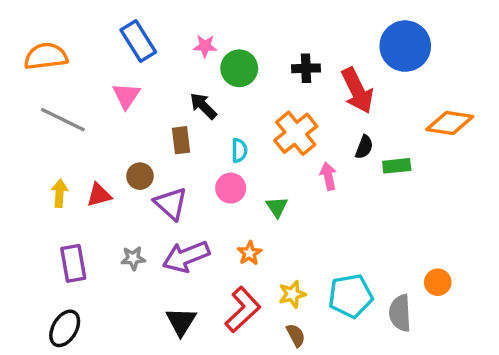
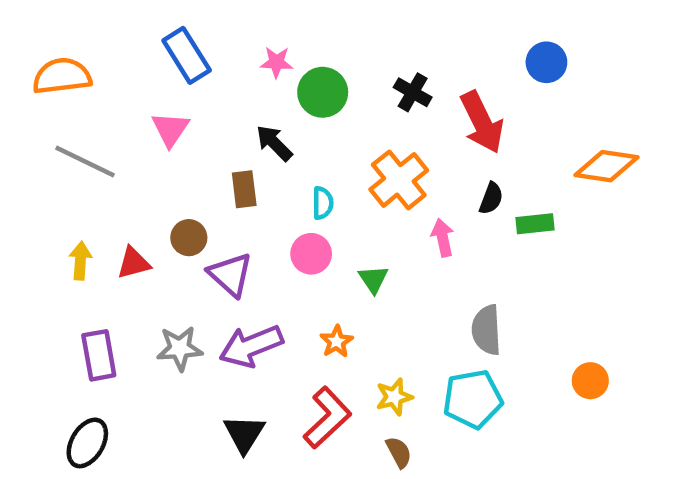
blue circle: (405, 46) -> (546, 62), size x0.6
black cross: (306, 68) -> (413, 92), turned 32
gray star: (133, 258) -> (180, 348), size x1.4
gray semicircle: (400, 313) -> (486, 330), moved

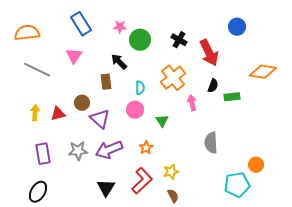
cyan pentagon: (473, 399) -> (237, 185), moved

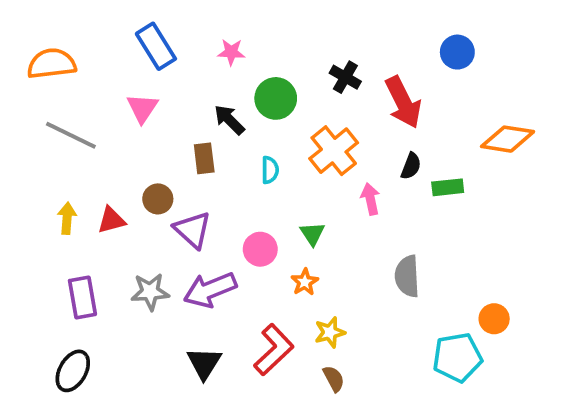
green circle: (140, 40) -> (276, 98), moved
pink circle: (135, 110) -> (260, 249), moved
orange star: (146, 148) -> (305, 282), moved

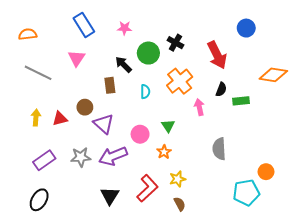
orange semicircle: (52, 64) -> (28, 34), size x0.7
black cross: (345, 77) -> (175, 43), moved
purple rectangle: (82, 297) -> (44, 160), turned 65

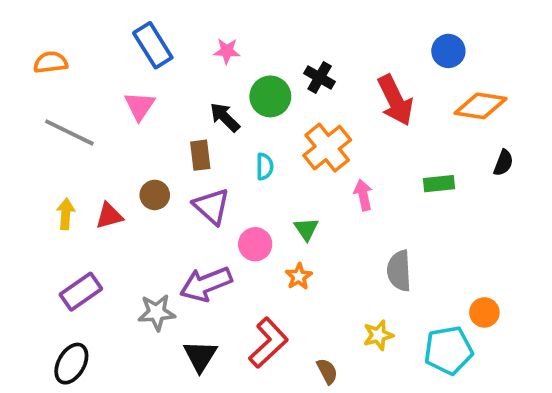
orange diamond: (273, 75) -> (481, 106), moved
black semicircle: (221, 89) -> (503, 163), moved
purple triangle: (104, 124) -> (212, 206), moved
gray star: (81, 157) -> (157, 312), moved
yellow star: (178, 179) -> (378, 335), moved

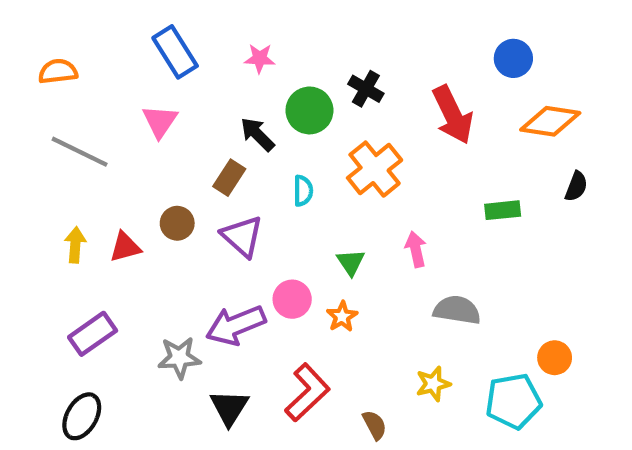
brown rectangle: (200, 155) -> (229, 178), turned 40
pink arrow: (363, 195) -> (416, 249), moved
pink circle: (255, 244) -> (292, 299), moved
gray semicircle: (399, 271) -> (457, 310), turned 102

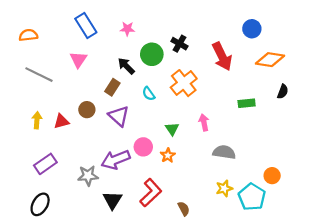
cyan semicircle: (303, 191) -> (149, 94), turned 144
yellow star: (433, 384) -> (224, 188), moved
cyan pentagon: (513, 401) -> (252, 197), turned -30

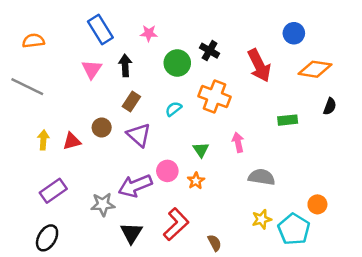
black arrow: (126, 66) -> (125, 65), moved, turned 42
gray line: (39, 75) -> (27, 87), moved
orange cross: (184, 83) -> (214, 96), turned -30
cyan semicircle: (149, 94) -> (174, 109), turned 88

